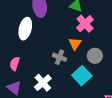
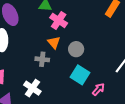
cyan square: (82, 76) -> (80, 75), moved

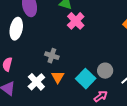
orange triangle: (54, 42) -> (58, 77), moved
gray circle: (76, 49) -> (105, 71), moved

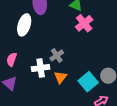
gray cross: (52, 56) -> (57, 55), turned 32
white cross: (36, 82) -> (41, 68), moved, turned 30

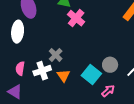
pink semicircle: (12, 59) -> (20, 68), moved

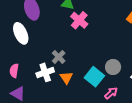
white ellipse: (18, 32) -> (21, 33), turned -30
pink semicircle: (20, 68) -> (14, 71), moved

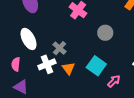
white ellipse: (21, 33) -> (29, 39), moved
gray circle: (113, 67) -> (105, 33), moved

